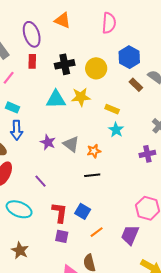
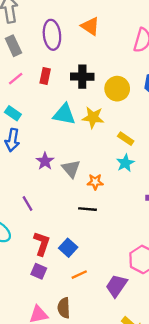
red rectangle: (32, 61) -> (45, 76), moved

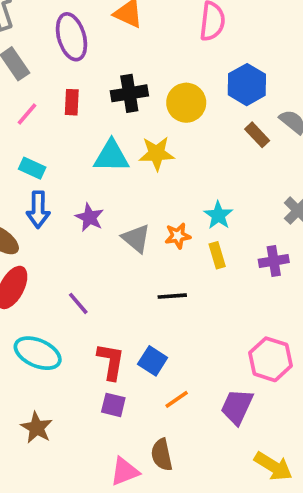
yellow rectangle: (126, 139) -> (217, 255), moved, turned 49
purple star: (45, 161) -> (89, 217), moved
orange star: (95, 182) -> (178, 236), moved

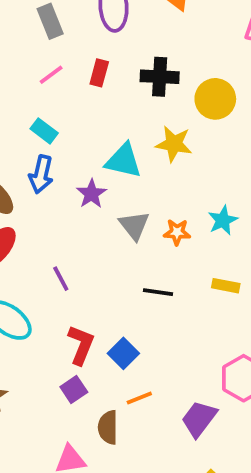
cyan triangle: (111, 156) -> (123, 161), moved
yellow rectangle: (217, 255) -> (226, 286), moved, turned -75
purple square: (113, 405) -> (74, 389), turned 30
brown semicircle: (162, 455) -> (108, 427), moved

